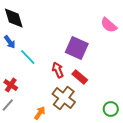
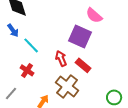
pink semicircle: (109, 25) -> (94, 15), moved
red cross: (11, 85) -> (27, 70), moved

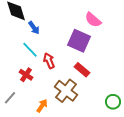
blue arrow: (13, 30) -> (34, 28), moved
red arrow: (61, 58) -> (49, 61), moved

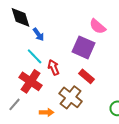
red cross: (26, 75) -> (31, 81), size x1.6
orange arrow: (42, 106) -> (47, 112), turned 56

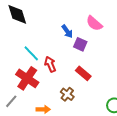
blue arrow: (39, 34) -> (67, 31), moved
purple square: (84, 47) -> (80, 44), size x0.6
brown cross: (71, 97) -> (67, 94), size x0.6

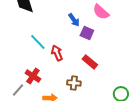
red cross: (27, 78) -> (33, 76), moved, size x0.7
brown cross: (67, 94) -> (74, 83), turned -32

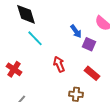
cyan line: (38, 42) -> (35, 38), moved
red cross: (33, 76) -> (14, 69), moved

